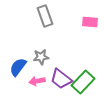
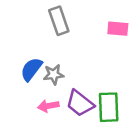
blue semicircle: (18, 67) -> (31, 69), moved
green rectangle: (83, 82) -> (109, 107), turned -45

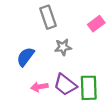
pink rectangle: (118, 29) -> (96, 24), turned -42
gray star: (54, 74) -> (63, 47), moved

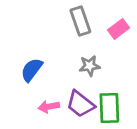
gray rectangle: (48, 17) -> (80, 21), moved
gray star: (63, 47) -> (90, 66), moved

